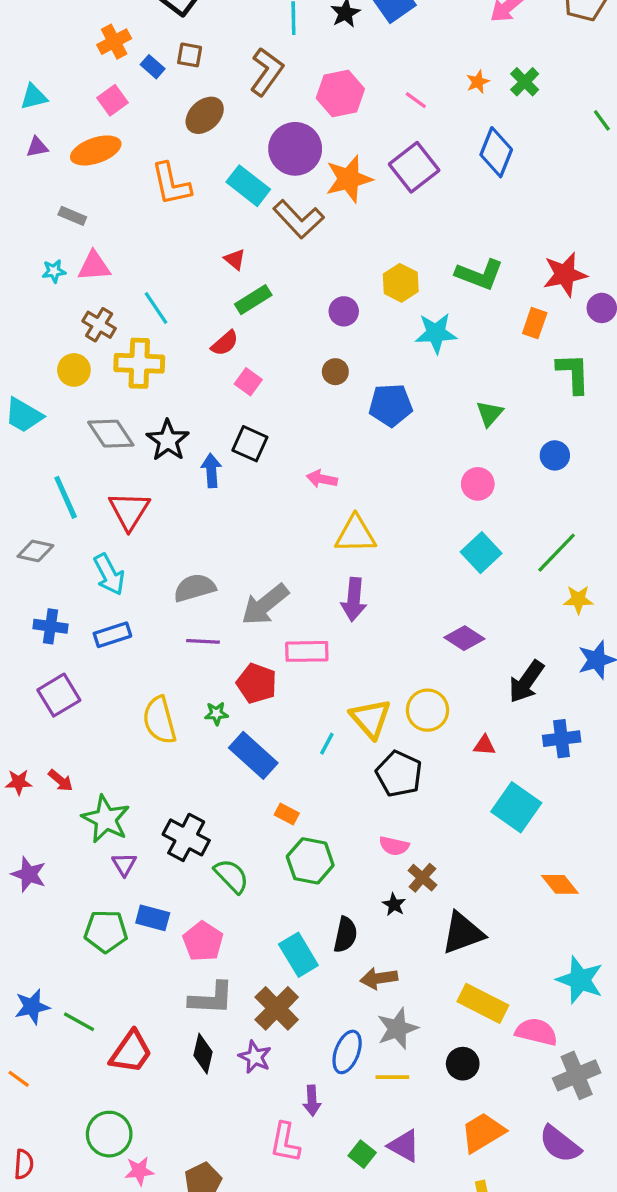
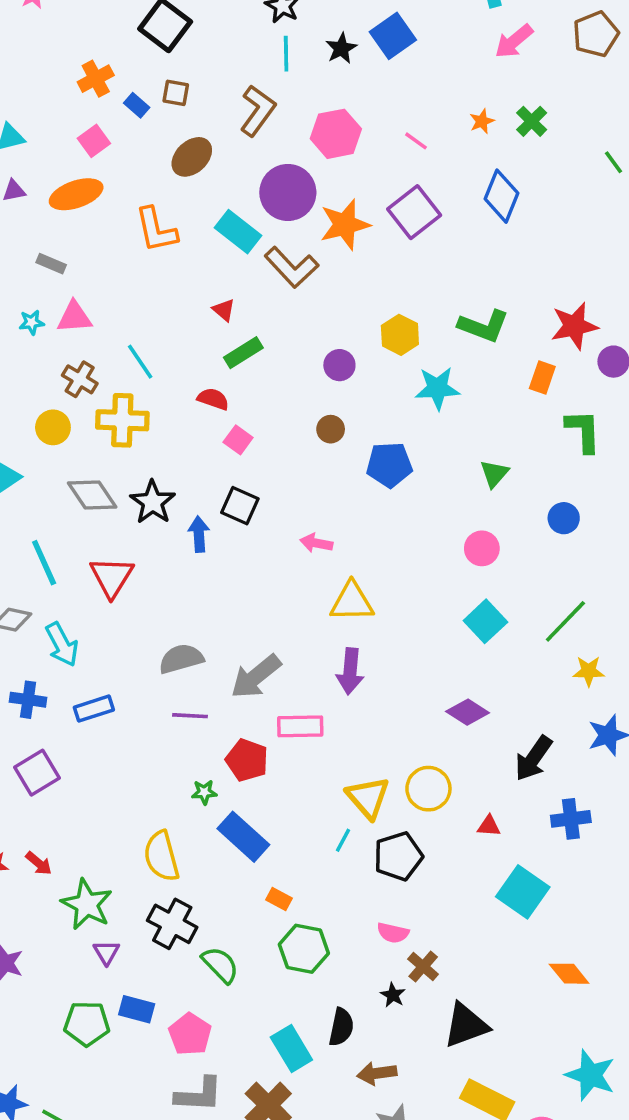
red semicircle: (225, 343) -> (213, 399), turned -120
cyan arrow: (109, 574) -> (62, 644), moved
yellow semicircle: (159, 720) -> (162, 856), moved
cyan line: (327, 744) -> (343, 840), moved
black pentagon: (399, 774) -> (398, 856), turned 30

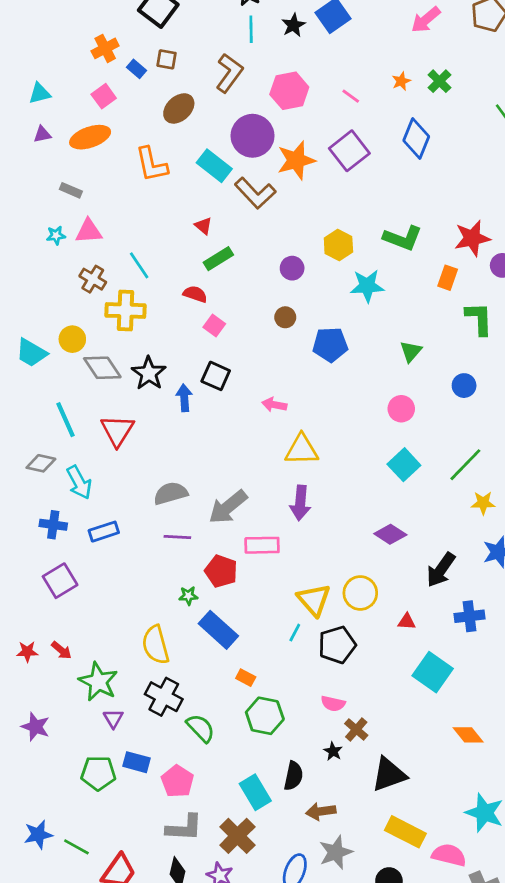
yellow circle: (53, 427) -> (72, 339), moved

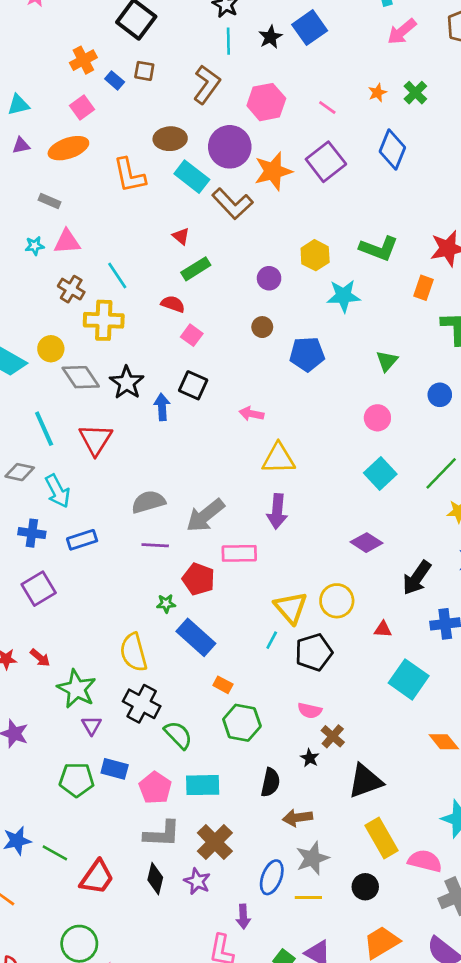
brown ellipse: (179, 108) -> (170, 139), moved, turned 40
cyan rectangle: (255, 792) -> (203, 785), moved, turned -60
yellow rectangle: (405, 832) -> (382, 838), turned 33

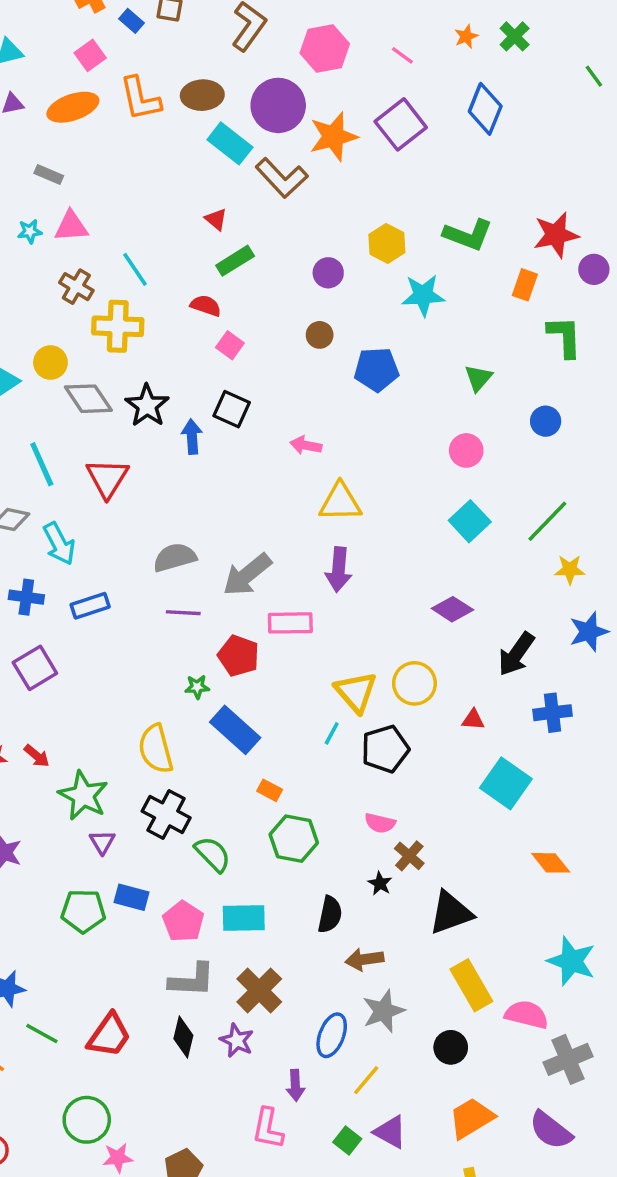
orange L-shape: (129, 175) -> (140, 99), moved
green line: (55, 853) -> (42, 1034), moved
yellow line: (308, 898) -> (366, 1080), moved, turned -50

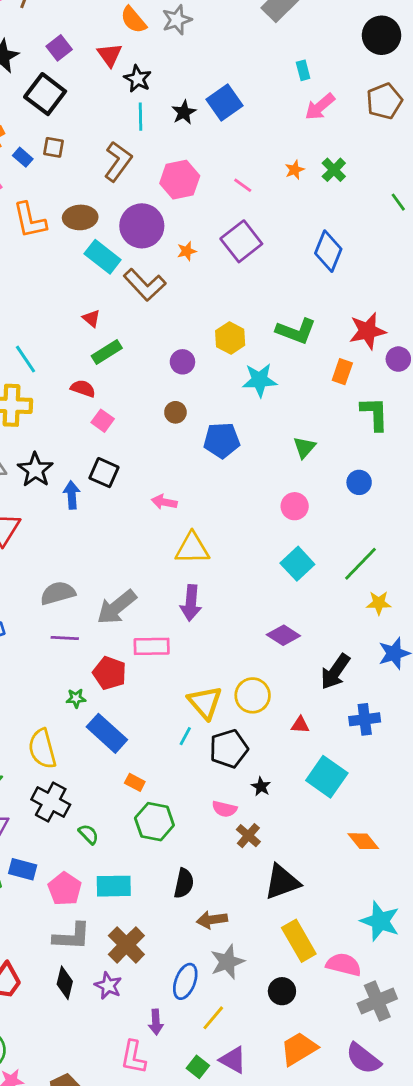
blue diamond: (485, 109) -> (328, 251), moved
orange star: (333, 137) -> (187, 251), size x0.5
green semicircle: (213, 854) -> (89, 834), size x0.7
black star: (380, 883) -> (261, 787), moved

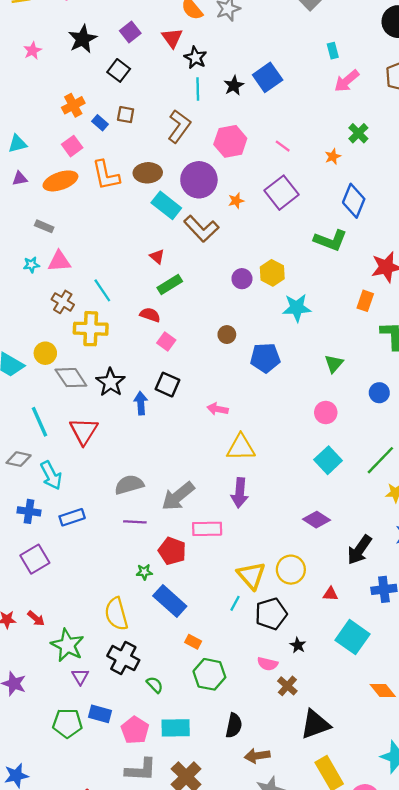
black square: (45, 94) -> (119, 70), size x0.7
orange star: (295, 170) -> (333, 157), moved
green L-shape: (296, 331) -> (330, 240), moved
purple circle: (182, 362) -> (242, 279), moved

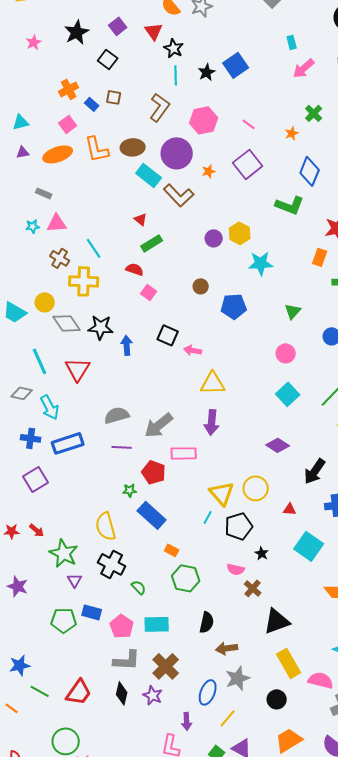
black star: (110, 382) -> (101, 327), turned -30
black square: (168, 385) -> (168, 335), moved
blue rectangle: (72, 517) -> (68, 443), size x1.4

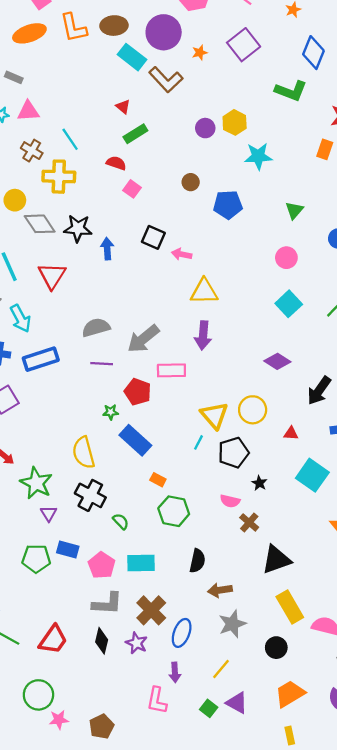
blue ellipse: (208, 692) -> (182, 633), moved

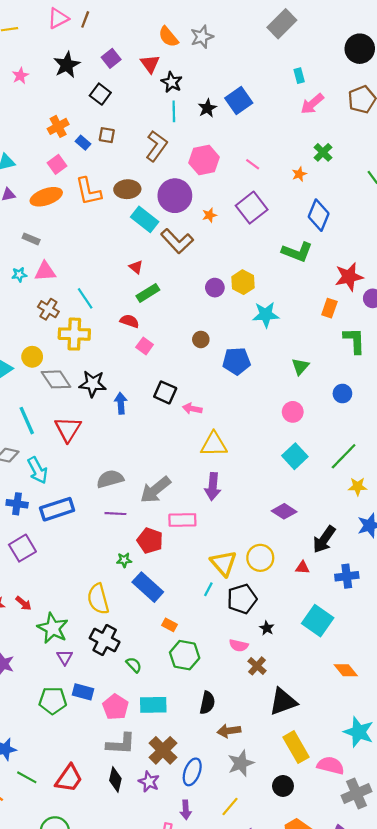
red triangle: (291, 433) -> (302, 568), moved

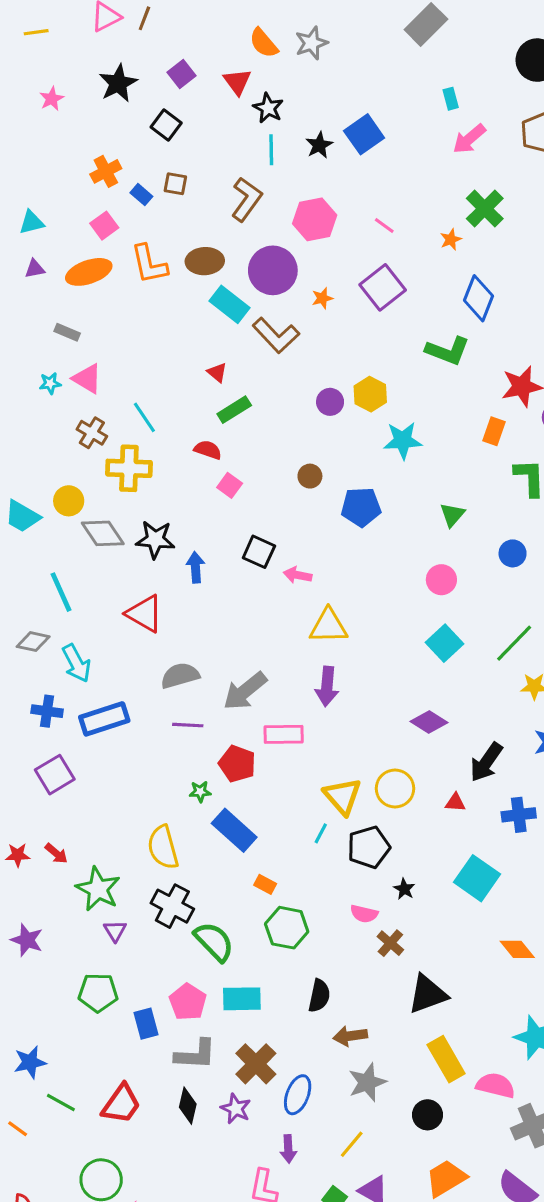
green cross: (323, 152) -> (485, 209), size x1.4
pink triangle: (45, 271) -> (87, 379), turned 35
red triangle: (68, 429) -> (144, 614), moved, turned -32
green semicircle: (134, 665) -> (214, 942), size x1.8
blue rectangle: (83, 692) -> (146, 1024), moved, turned 60

